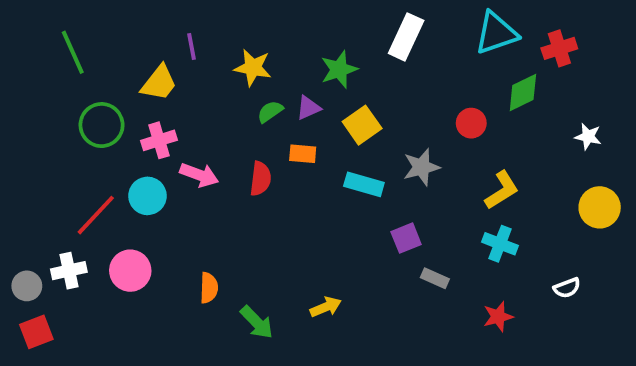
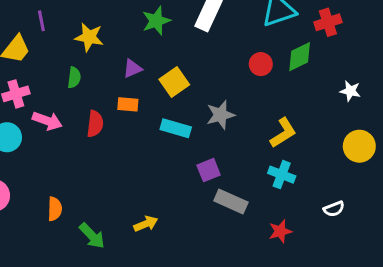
green star: (339, 69) -> (156, 21), moved
green semicircle: (270, 112) -> (74, 78), moved, turned 132
red circle: (471, 123) -> (261, 64), moved
gray rectangle: (435, 278) -> (231, 201), size x1.5

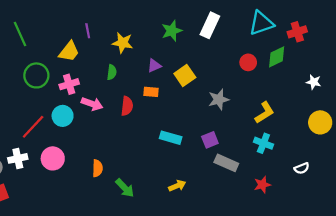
cyan rectangle: (176, 128) -> (171, 138), moved
yellow arrow: (146, 224) -> (177, 186), moved

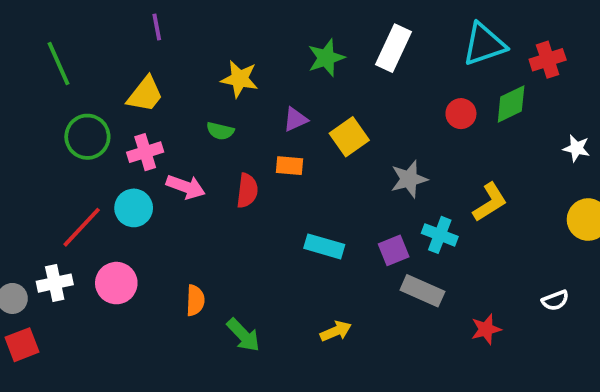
purple line: (88, 31) -> (157, 27), moved
green semicircle: (112, 72) -> (220, 131), turned 96
cyan cross: (263, 143) -> (440, 235), moved

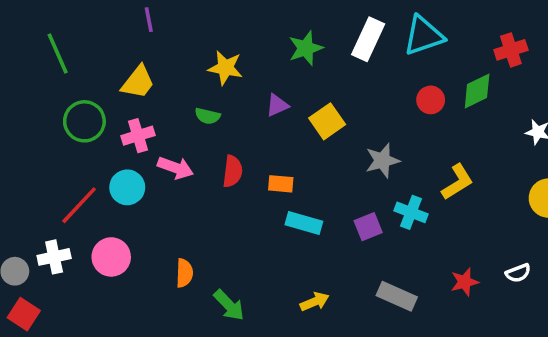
cyan triangle: (484, 44) -> (423, 36), moved
orange rectangle: (290, 166) -> (281, 184), moved
gray rectangle: (422, 291) -> (397, 296), moved
red star: (486, 329) -> (465, 282), moved
red square: (22, 345) -> (24, 314), turned -36

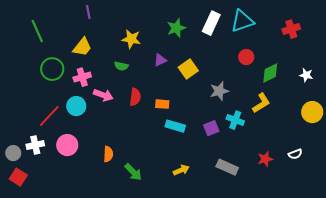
green diamond: (477, 91) -> (270, 73), moved

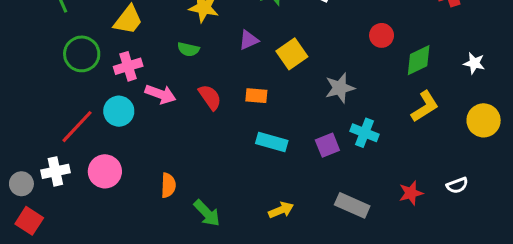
red semicircle: (135, 97) -> (210, 97), turned -42
yellow L-shape: (261, 103) -> (425, 106), moved
orange rectangle: (162, 104) -> (256, 96), moved

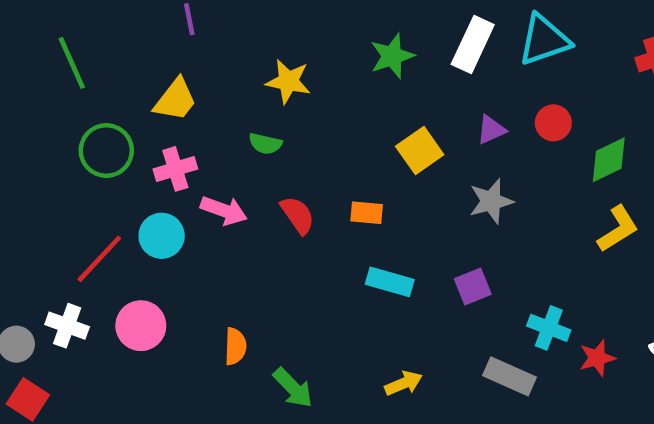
purple triangle: (249, 40) -> (491, 130), moved
cyan cross: (365, 133) -> (549, 328), moved
white cross: (55, 171) -> (67, 326), turned 32

